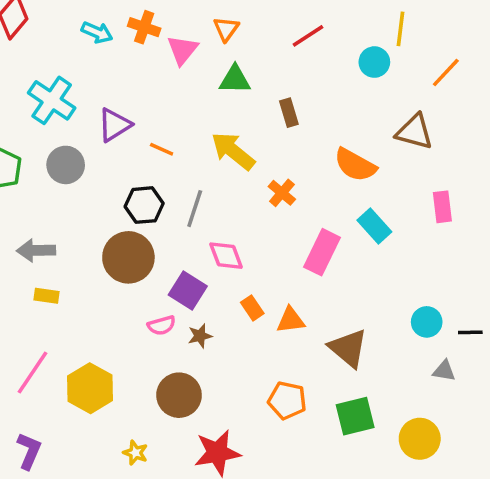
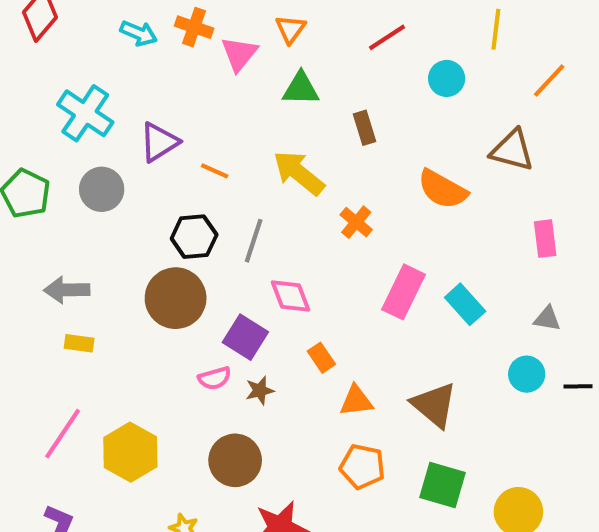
cyan circle: (374, 62) -> (447, 78), moved
cyan rectangle: (374, 226) -> (465, 304), moved
orange triangle: (291, 320) -> (356, 401), moved
gray triangle: (444, 371) -> (547, 319), moved
green square: (355, 416) -> (442, 485), turned 30

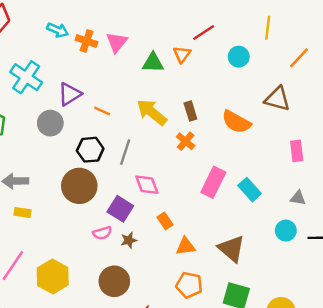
orange cross: (194, 27) -> (87, 41), moved
orange triangle: (291, 29) -> (182, 54), moved
brown rectangle: (364, 128) -> (190, 111), moved
gray circle: (102, 189) -> (50, 123), moved

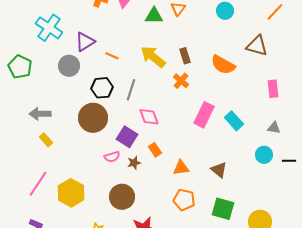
yellow rectangle: (23, 212) -> (46, 140), turned 40
orange rectangle: (165, 221) -> (155, 150), moved
brown triangle: (231, 249) -> (219, 170), size x0.7

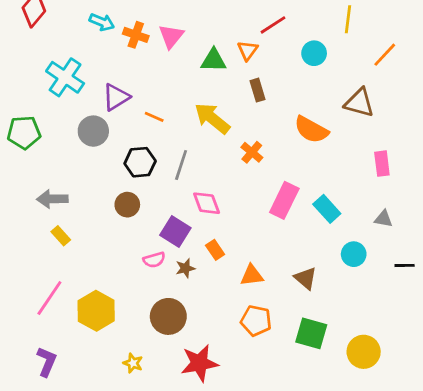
brown rectangle: (185, 56) -> (257, 90), moved
green pentagon: (20, 67) -> (24, 132), turned -30
brown circle: (93, 118) -> (127, 205), size x0.6
cyan circle: (264, 155) -> (354, 254), moved

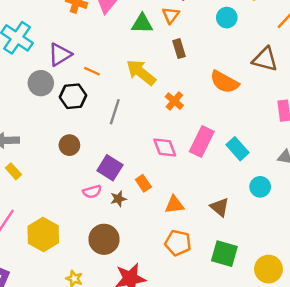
black hexagon: (140, 162) -> (73, 96), moved
pink diamond: (207, 203) -> (165, 148), moved

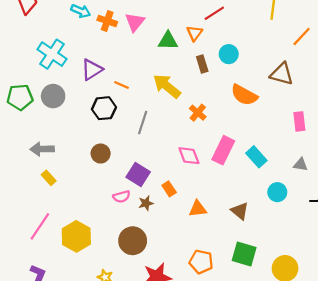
cyan circle: (227, 18) -> (229, 54), moved
gray circle: (41, 83) -> (53, 96), moved
orange pentagon: (178, 243) -> (201, 262), moved

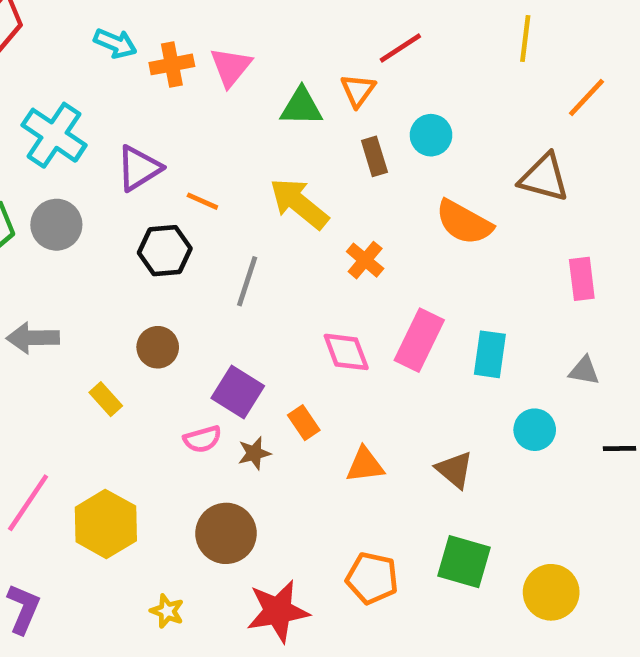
orange cross: (107, 21) -> (172, 64), turned -30
cyan rectangle: (256, 157) -> (490, 354), turned 50
yellow rectangle: (49, 178) -> (106, 399), moved

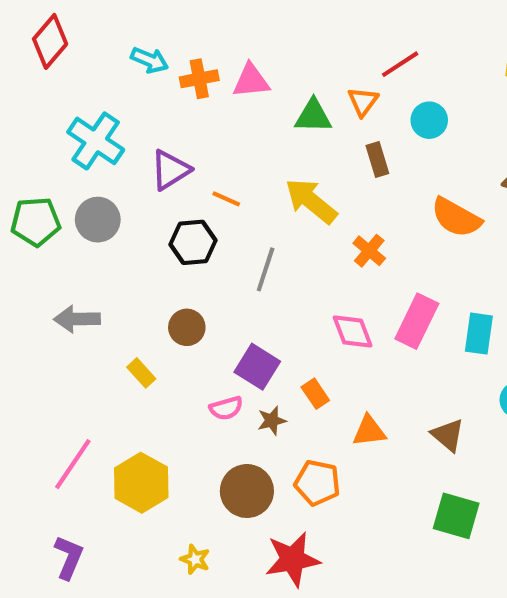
pink triangle: (231, 67) -> (251, 81), turned 45
cyan circle: (431, 135) -> (429, 120), moved
orange pentagon: (372, 578) -> (317, 483), moved

